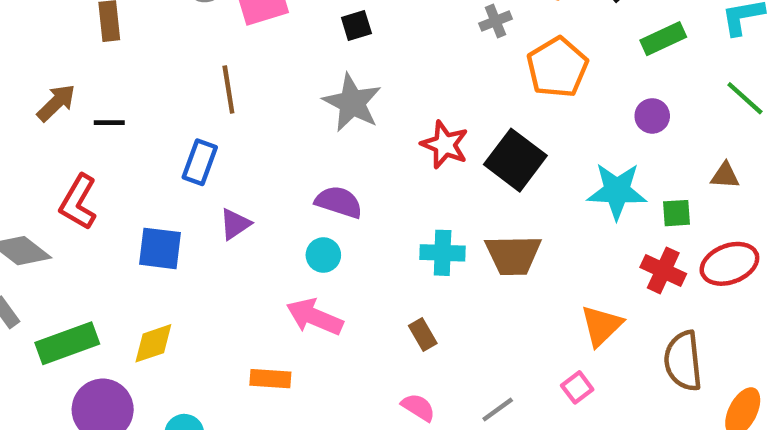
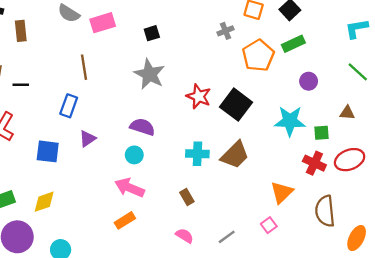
green rectangle: (663, 39) -> (293, 44), moved
brown trapezoid: (513, 255) -> (235, 155), turned -44
orange rectangle: (270, 379) -> (125, 220), moved, turned -36

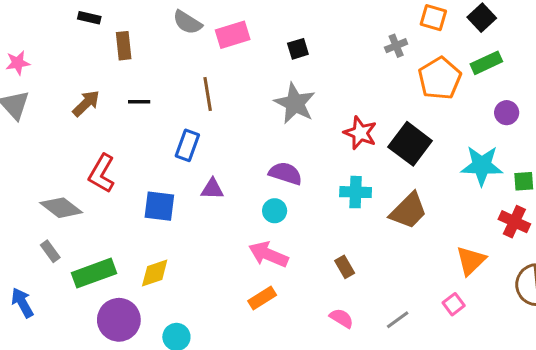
black line: (21, 85) -> (139, 102), moved
purple triangle: (87, 139) -> (212, 189), turned 36
cyan cross: (197, 154) -> (356, 192), moved

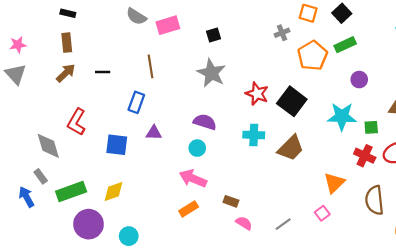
brown rectangle: (124, 46) -> (67, 43), moved
gray diamond: (61, 208) -> (48, 146), turned 36
brown rectangle: (345, 267) -> (231, 201), moved, turned -40
blue arrow: (22, 303) -> (27, 197), moved

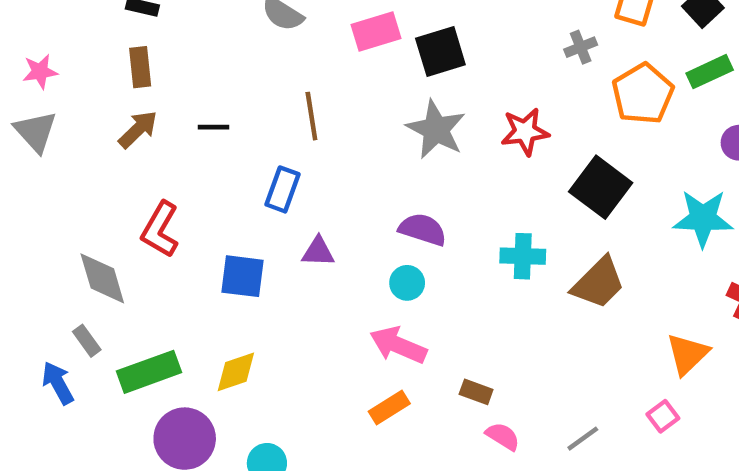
pink rectangle: (168, 25) -> (376, 31), moved
black square: (214, 35) -> (440, 52), size x1.6
red star: (257, 94) -> (525, 132), moved, turned -30

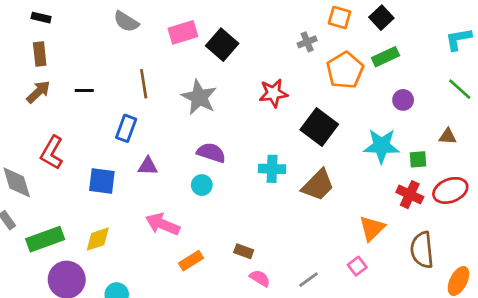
black square: (440, 52) -> (222, 45), turned -32
gray star: (436, 129) -> (199, 97), moved
pink arrow: (398, 345) -> (163, 224), moved

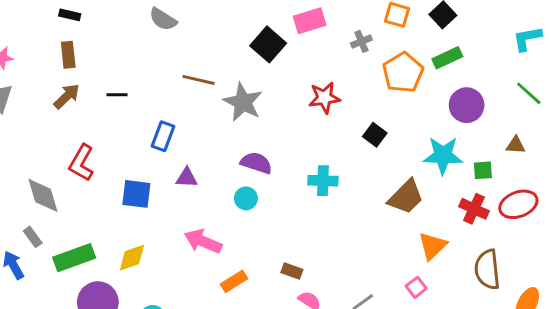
pink rectangle: (183, 32) -> (310, 21), moved
brown line: (144, 84) -> (199, 80), moved, turned -68
purple circle: (403, 100) -> (467, 105), size x1.5
black square: (319, 127) -> (375, 135), size x0.6
brown trapezoid: (318, 185) -> (406, 197), moved

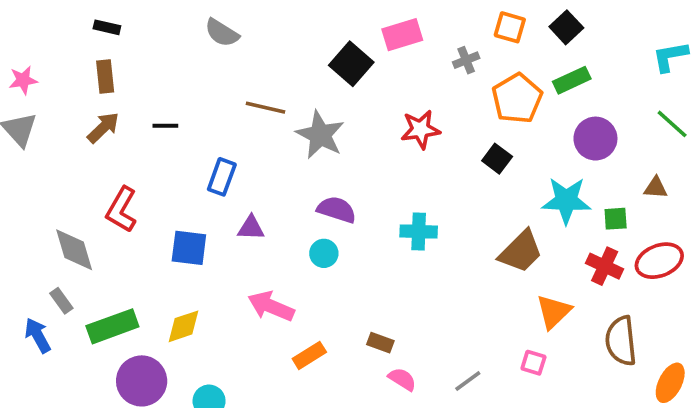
black square: (375, 135) -> (497, 159), moved
pink square: (416, 287) -> (533, 363), turned -36

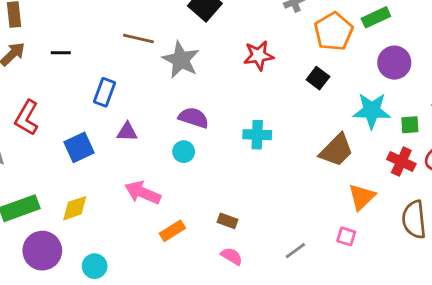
blue square: (189, 248) -> (79, 147), turned -32
pink semicircle: (402, 379) -> (232, 256), moved

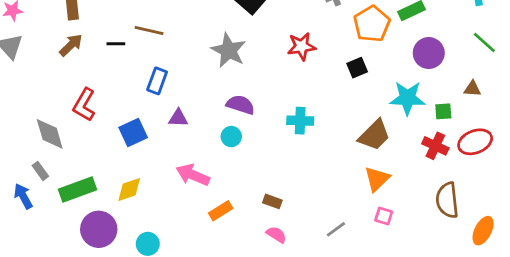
brown line: (138, 39) -> (149, 31), moved
black square: (318, 78) -> (357, 68), turned 30
orange triangle: (362, 197) -> (377, 179), moved

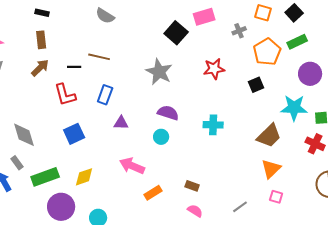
red L-shape: (84, 105) -> (65, 95), moved, turned -45
blue square: (133, 133) -> (74, 134), moved

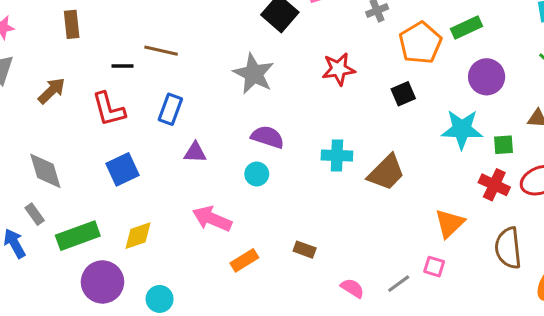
brown arrow: (40, 68) -> (52, 91), moved
brown trapezoid: (269, 136) -> (386, 172), moved
orange triangle: (271, 169) -> (450, 223), moved
gray line: (240, 207) -> (399, 284), moved
pink semicircle: (195, 211) -> (352, 288), moved

